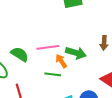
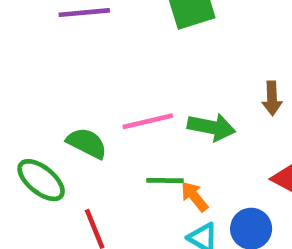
orange arrow: (61, 61) -> (194, 196), moved

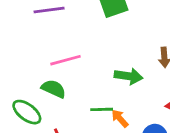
pink line: (148, 121) -> (65, 60), moved

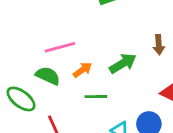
green arrow: (129, 76) -> (123, 63), turned -40
orange arrow: (120, 118) -> (83, 70), moved, turned 96

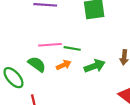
green line: (96, 97) -> (72, 48), moved

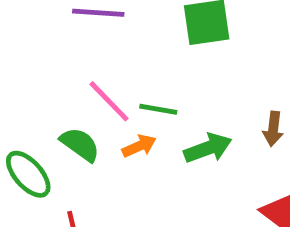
pink line: (50, 45) -> (109, 101), turned 50

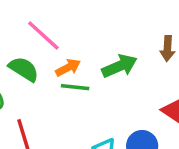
green line: (158, 109) -> (75, 87), moved

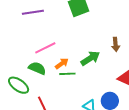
pink line: (43, 35) -> (45, 48), turned -60

